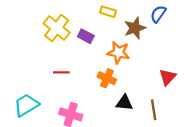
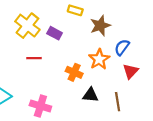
blue semicircle: (158, 14) -> (122, 47), moved
orange star: (119, 53) -> (99, 59), moved, turned 30
red line: (61, 72) -> (34, 58), moved

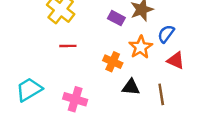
purple rectangle: (55, 33) -> (116, 18), moved
red triangle: (131, 71) -> (176, 60), turned -49

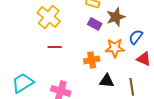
orange star: (141, 47) -> (115, 48), turned 30
orange cross: (113, 62) -> (92, 60), turned -35

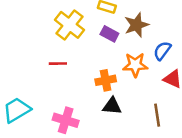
yellow cross: (49, 17) -> (69, 25), moved
black triangle: (107, 81) -> (112, 106), moved

